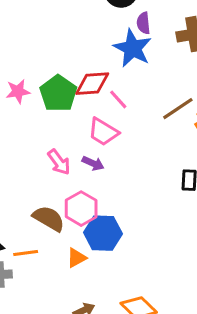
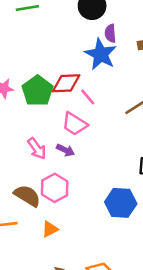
blue hexagon: (103, 233) -> (121, 203), moved

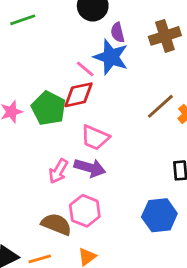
pink line: (88, 97) -> (85, 69), moved
pink arrow: (37, 149) -> (58, 171), turned 75
purple arrow: (65, 150) -> (90, 168), size x1.5

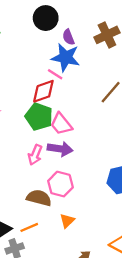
pink line: (85, 69) -> (55, 74), moved
green pentagon: (49, 108) -> (39, 117), moved
pink trapezoid: (95, 138) -> (61, 124), turned 35

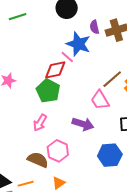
purple semicircle: (68, 37) -> (94, 27), moved
pink trapezoid: (61, 124) -> (100, 100), moved
purple arrow: (60, 149) -> (83, 124), moved

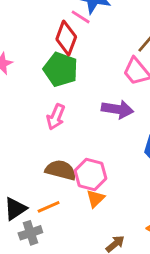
red diamond: (55, 70) -> (66, 38), turned -50
pink hexagon: (58, 151) -> (90, 174), moved

